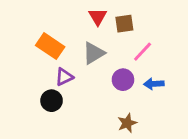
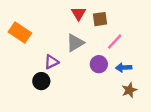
orange rectangle: (50, 46) -> (20, 33), moved
brown star: (127, 123) -> (129, 90), moved

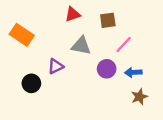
red triangle: (79, 13) -> (73, 14), moved, turned 42
gray triangle: (75, 43) -> (81, 46), turned 42
black circle: (41, 81) -> (31, 83), moved

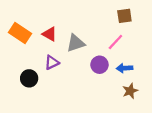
red triangle: (73, 14) -> (50, 34), moved, turned 49
brown square: (108, 20) -> (124, 16), moved
gray triangle: (81, 46) -> (76, 43), turned -30

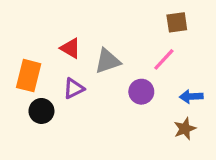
orange rectangle: (20, 33) -> (29, 76), moved, turned 70
blue arrow: (124, 68) -> (191, 96), moved

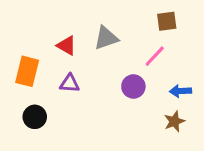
gray triangle: (108, 61) -> (106, 38), moved
purple triangle: (74, 88) -> (70, 83), turned 30
black circle: (41, 111) -> (35, 117), moved

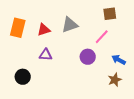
red triangle: (67, 46) -> (44, 30), turned -48
orange rectangle: (27, 71) -> (18, 28), moved
blue arrow: (180, 91) -> (119, 60), turned 32

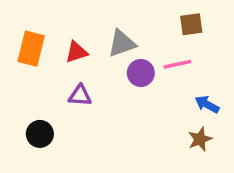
pink line: (102, 37) -> (177, 64), turned 35
purple circle: (88, 57) -> (141, 73), moved

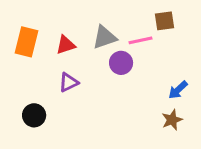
pink line: (177, 64) -> (141, 40), moved
purple triangle: (80, 96) -> (69, 82), turned -30
blue arrow: (207, 104) -> (178, 90), turned -72

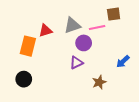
orange rectangle: (27, 42) -> (28, 46), moved
purple triangle: (69, 82) -> (76, 63), moved
brown star: (172, 120) -> (99, 82), moved

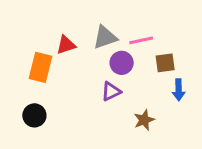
brown square: (114, 14) -> (165, 63), moved
blue arrow: (123, 62) -> (179, 90), turned -48

